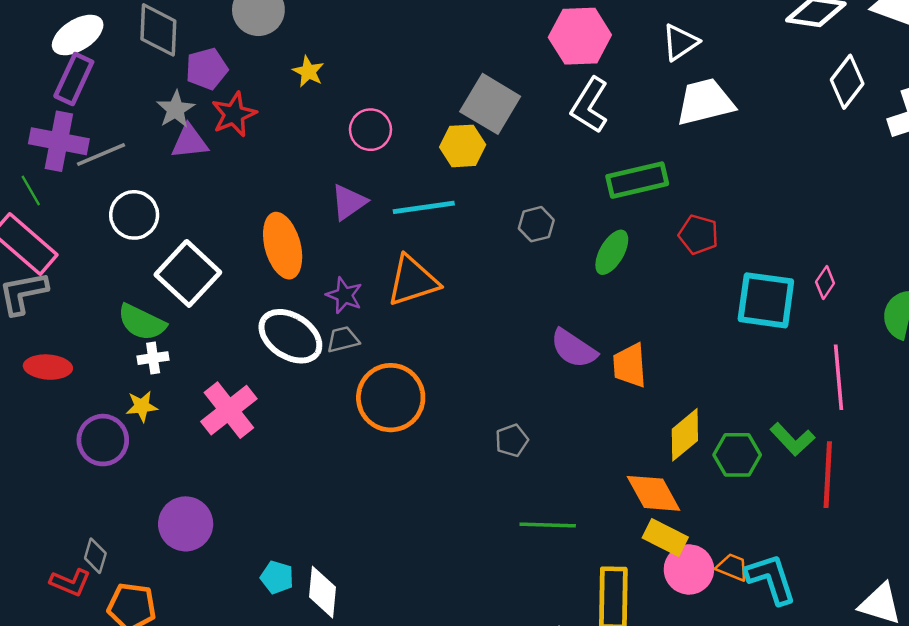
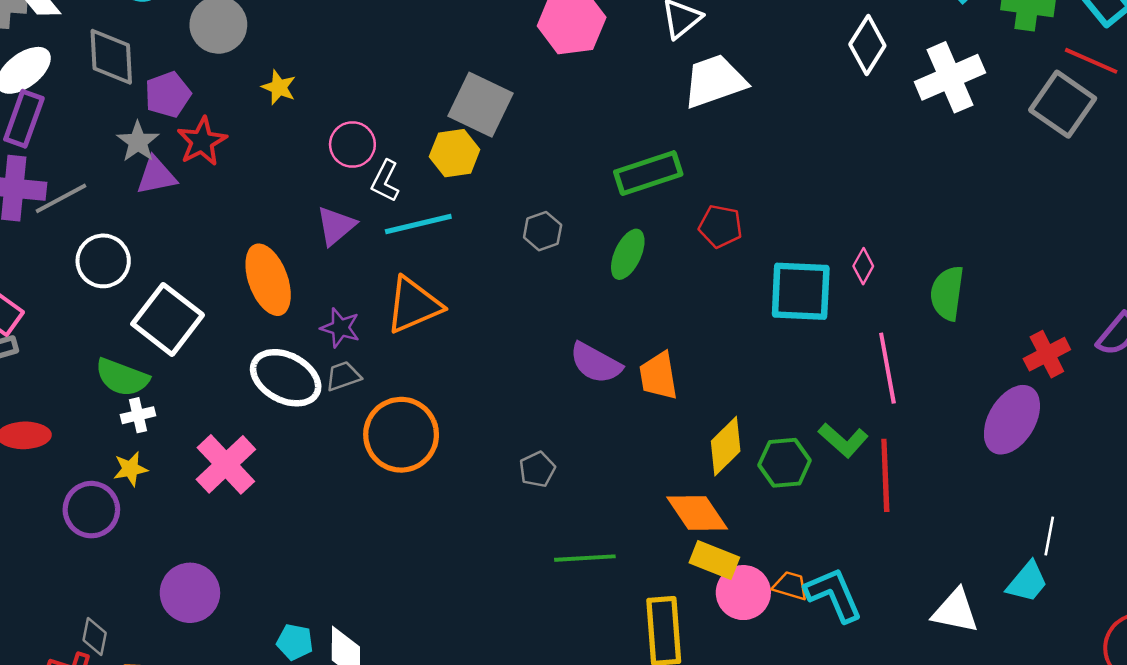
white L-shape: (590, 105) -> (385, 181), moved, size x0.7

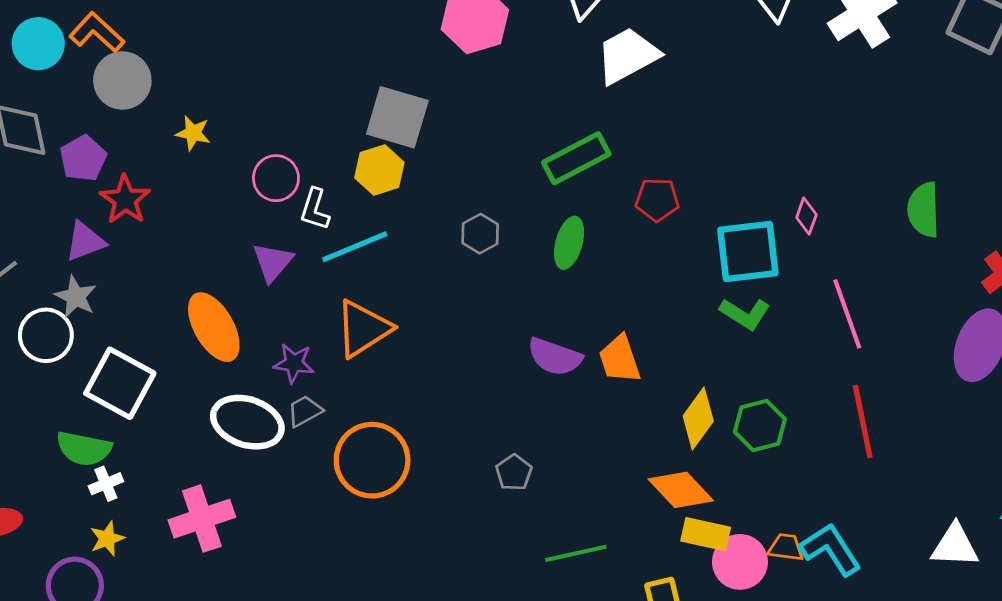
gray star: (138, 142) -> (76, 297), moved
green semicircle: (947, 293) -> (924, 210), moved
green L-shape: (843, 440) -> (745, 314), moved
pink cross: (226, 464) -> (202, 519), turned 34

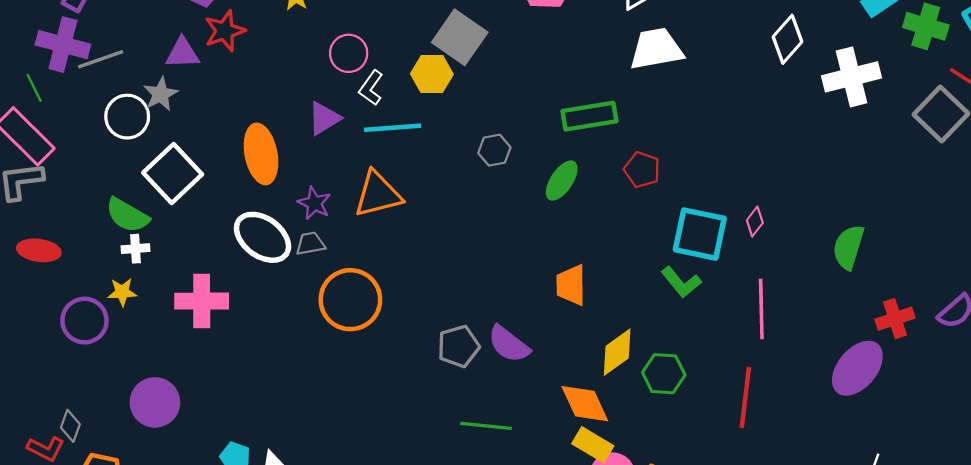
purple semicircle: (555, 357) -> (509, 344), moved
gray pentagon: (514, 472) -> (458, 346), size x1.4

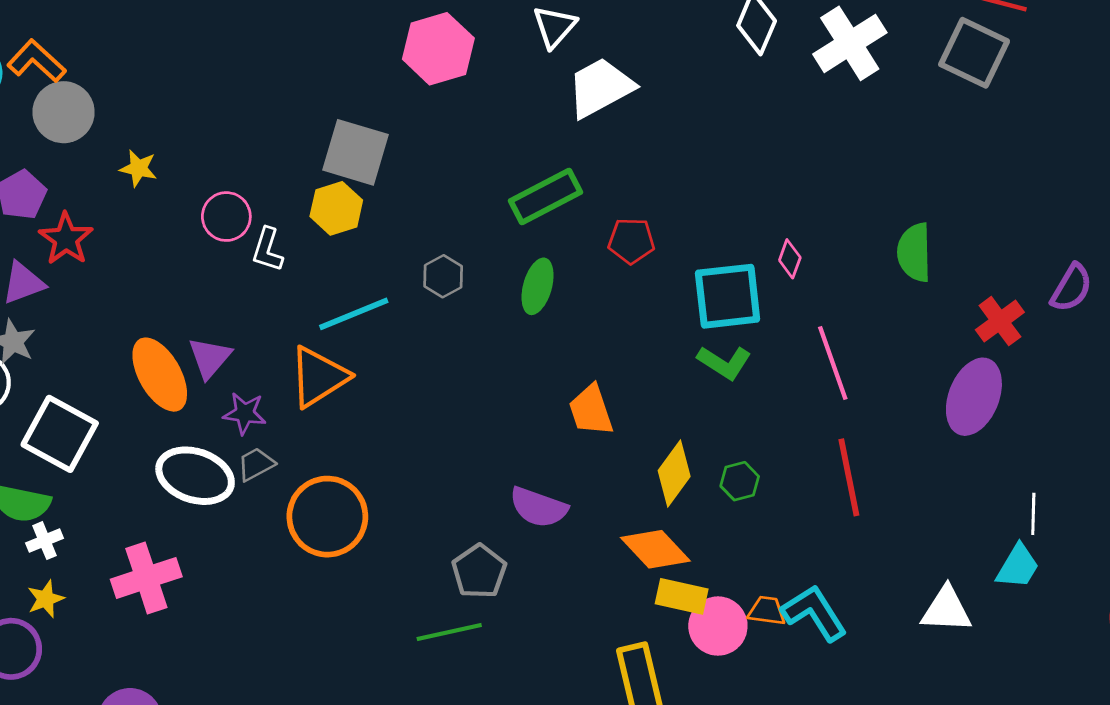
purple triangle: (324, 118) -> (210, 358), moved
cyan line: (393, 128) -> (354, 314), moved
gray pentagon: (458, 346) -> (479, 571), moved
green hexagon: (664, 374) -> (740, 481), size x0.7
green line: (486, 426) -> (449, 632), moved

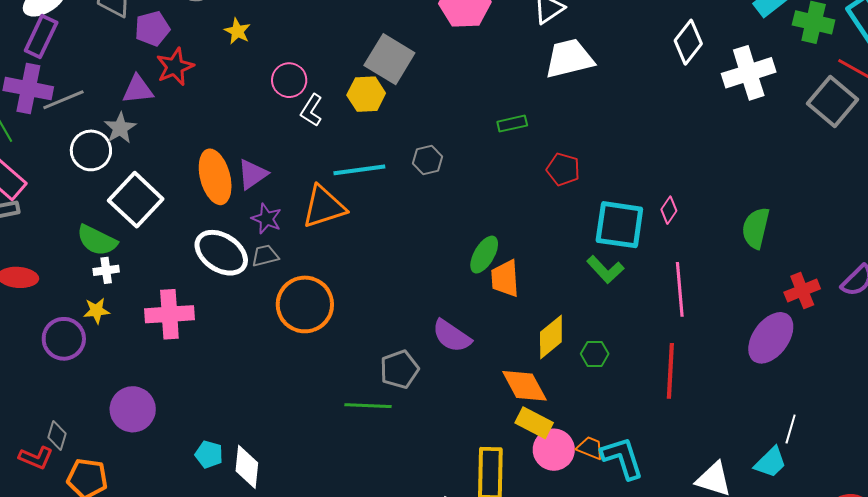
green rectangle: (546, 197) -> (512, 124), size x0.6
green ellipse: (538, 286) -> (484, 255), moved

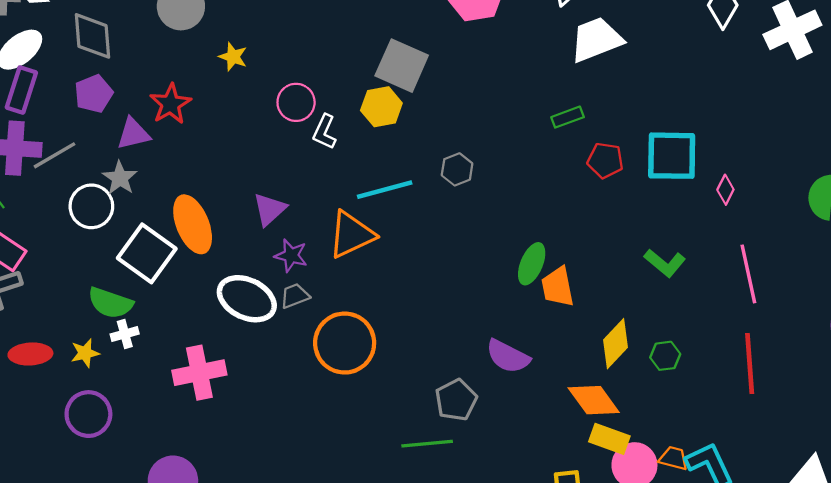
purple pentagon: (152, 29) -> (94, 94), moved
green rectangle: (512, 124) -> (568, 117), moved
orange ellipse: (215, 177) -> (193, 224), moved
cyan square: (619, 225) -> (672, 156), moved
yellow star: (96, 311) -> (85, 353), moved

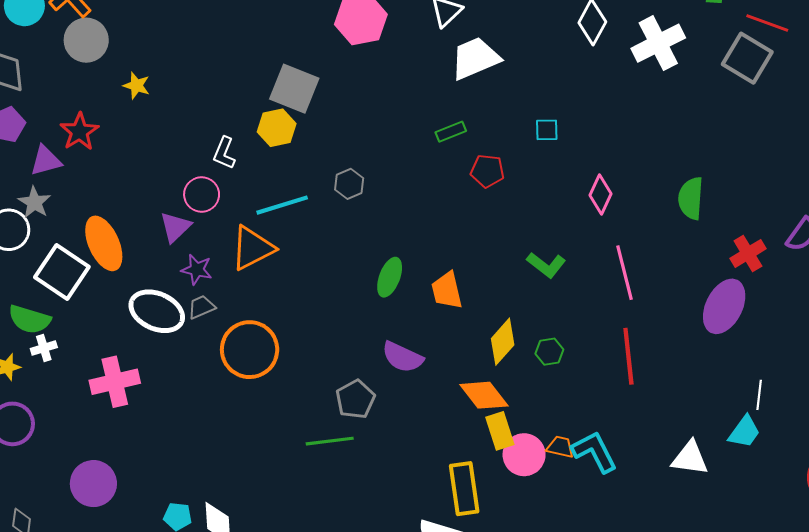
pink circle: (296, 102) -> (202, 194), moved
cyan square: (672, 156) -> (547, 130), moved, size x0.5
pink diamond: (725, 190) -> (601, 195), size x1.4
green ellipse: (532, 264) -> (390, 277), moved
yellow rectangle: (609, 439) -> (500, 431), turned 54

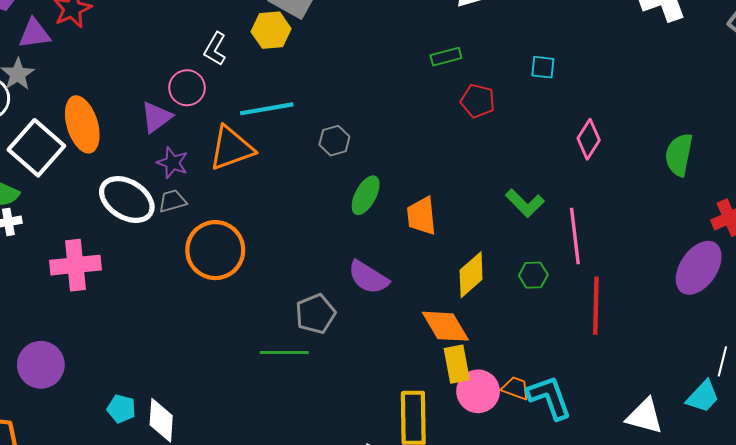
gray hexagon: (349, 184) -> (334, 141), moved
pink line: (625, 273) -> (575, 236), moved
green hexagon: (549, 352) -> (533, 275), moved

